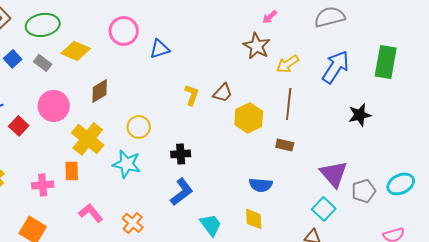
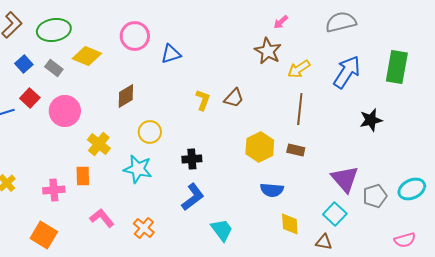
brown diamond: (100, 91) -> (126, 96), moved
yellow hexagon: (249, 118) -> (260, 147), moved
red square: (19, 126) -> (30, 98), moved
yellow cross: (88, 139) -> (99, 144), size x0.7
yellow diamond: (254, 219) -> (290, 224), moved

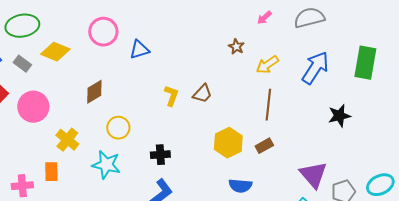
pink arrow: (281, 22) -> (264, 18), moved
brown star: (268, 51) -> (236, 47), size x0.6
brown rectangle: (296, 150) -> (264, 146), turned -42

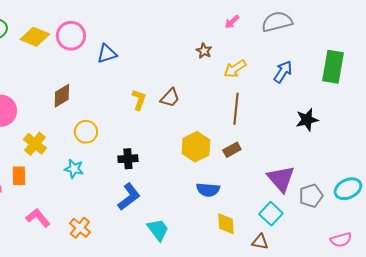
yellow diamond: (55, 52) -> (35, 37), moved
blue arrow: (315, 68) -> (283, 72), size x0.7
cyan star: (106, 165) -> (74, 169), size x0.7

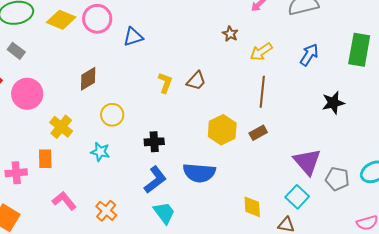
blue semicircle: (208, 190) -> (199, 173), moved, size x1.4
gray pentagon: (311, 196) -> (337, 179), turned 30
cyan trapezoid: (158, 230) -> (164, 213), moved

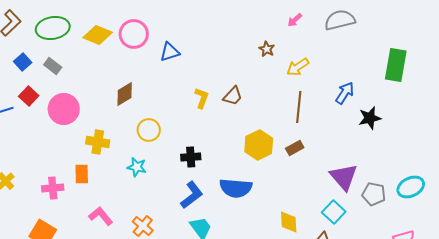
blue arrow: (309, 55) -> (345, 93), moved
yellow cross: (61, 127) -> (98, 142), turned -30

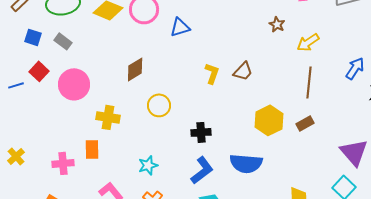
blue square: (23, 62) -> (33, 37), turned -30
cyan star: (137, 167) -> (148, 165), moved, turned -30

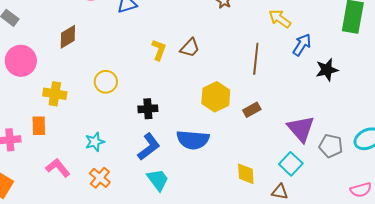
yellow arrow: (308, 42) -> (280, 19), moved, turned 70
brown diamond: (135, 69) -> (68, 37), moved
brown rectangle: (305, 123) -> (252, 110), moved

